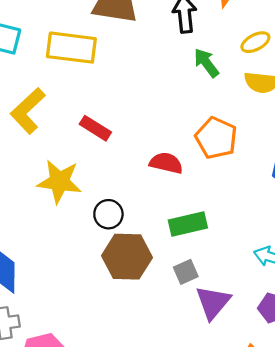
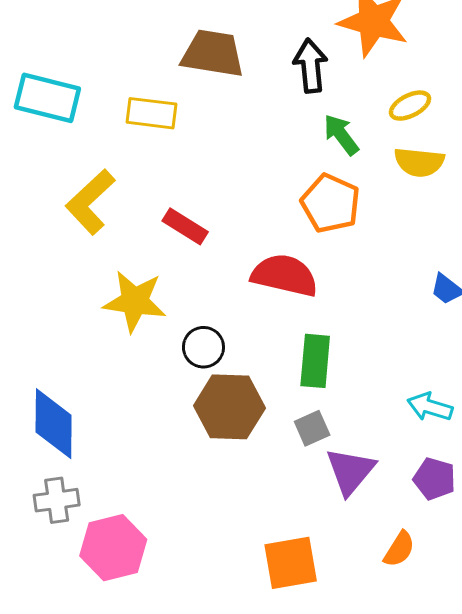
yellow rectangle: (71, 48) -> (151, 113), size x0.7
orange pentagon: (216, 138) -> (330, 203), moved
red semicircle: (166, 163) -> (285, 275), size x1.4
green rectangle: (188, 224) -> (315, 361), turned -72

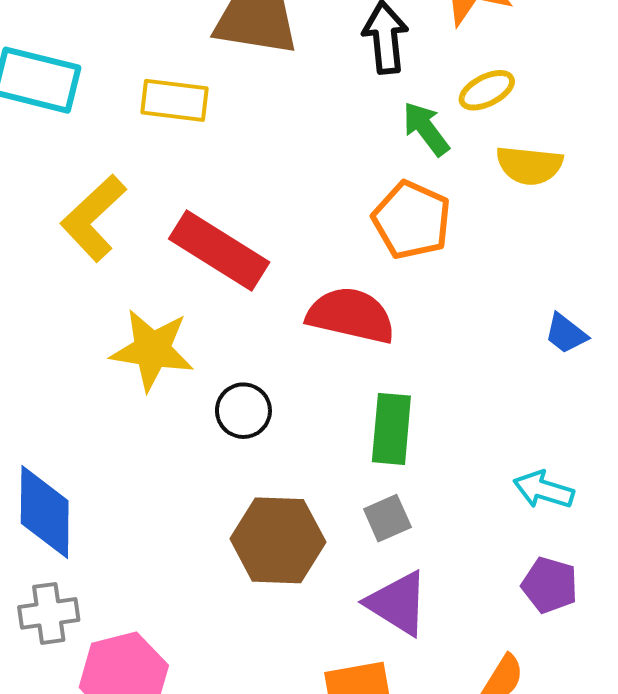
yellow ellipse: (410, 106) -> (487, 90), moved
red rectangle: (185, 226) -> (219, 250), size x1.6
brown hexagon: (229, 407) -> (278, 540), moved
purple triangle: (350, 471) -> (398, 603), moved, turned -38

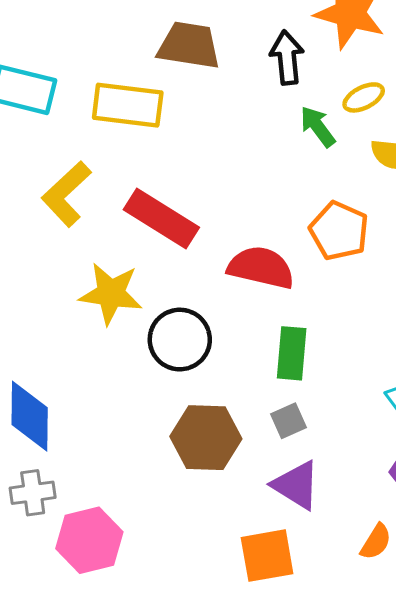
yellow rectangle: (174, 100) -> (128, 105), size x1.4
orange pentagon: (412, 220) -> (339, 231), moved
black circle: (243, 411) -> (180, 340), size x1.5

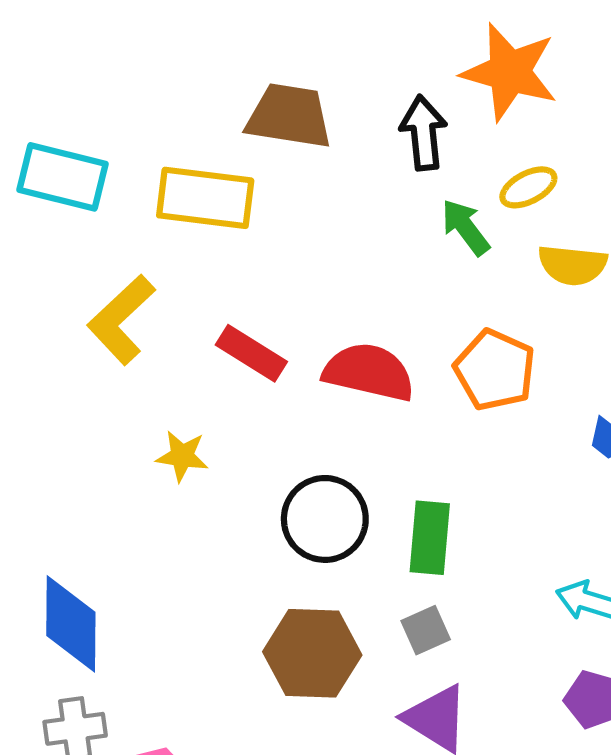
red rectangle: (161, 218) -> (251, 353), size x0.7
red semicircle: (261, 268) -> (369, 372), moved
yellow star: (111, 294) -> (182, 456), size x0.6
black circle: (180, 340) -> (325, 519), moved

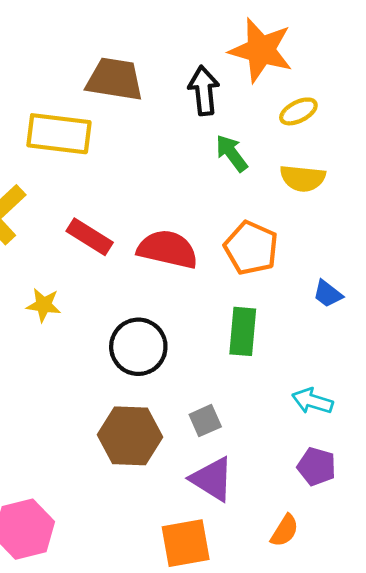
yellow ellipse: (528, 187) -> (298, 111), moved
green rectangle: (430, 538) -> (243, 331), moved

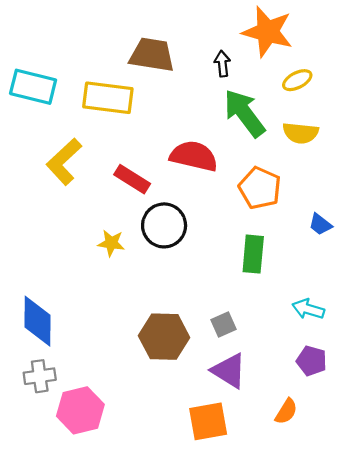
black arrow: (204, 91) -> (222, 64), size x0.7
green arrow: (232, 153) -> (244, 113), size x1.6
red semicircle: (168, 249) -> (194, 156), moved
yellow star: (44, 305) -> (111, 243), moved
black circle: (138, 347) -> (164, 225), moved

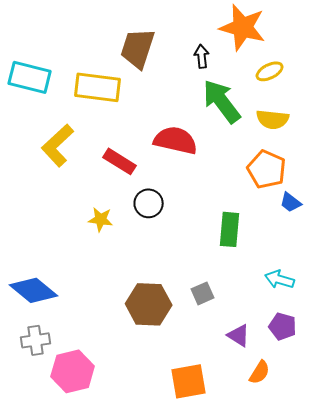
brown trapezoid: (152, 55) -> (138, 48), turned -81
orange pentagon: (260, 188) -> (267, 169), moved
black circle: (164, 225) -> (149, 203), size x0.7
blue diamond: (37, 321) -> (34, 290), turned -51
purple triangle: (229, 371) -> (239, 335), moved, size x0.7

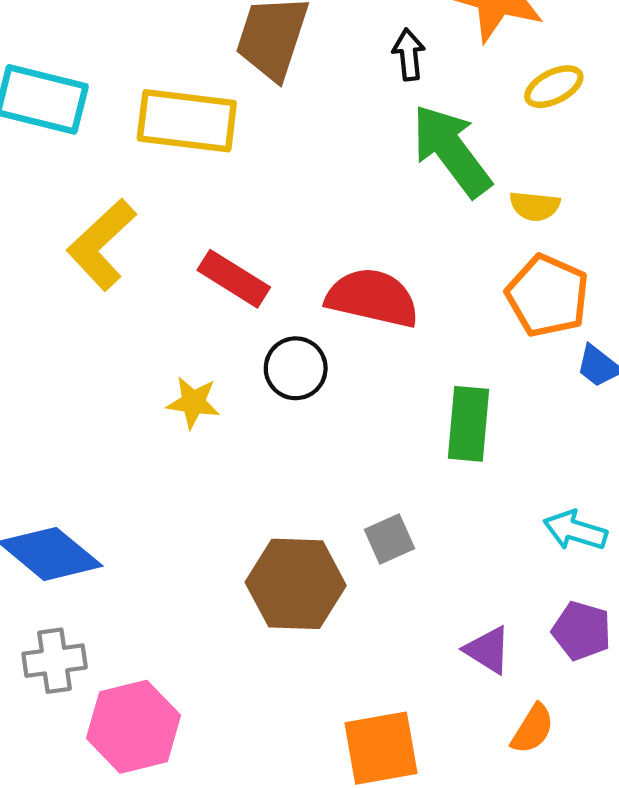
yellow semicircle: (273, 119) -> (535, 206), moved, size x0.7
red semicircle: (176, 140) -> (372, 298), moved
gray square: (203, 293) -> (390, 539), moved

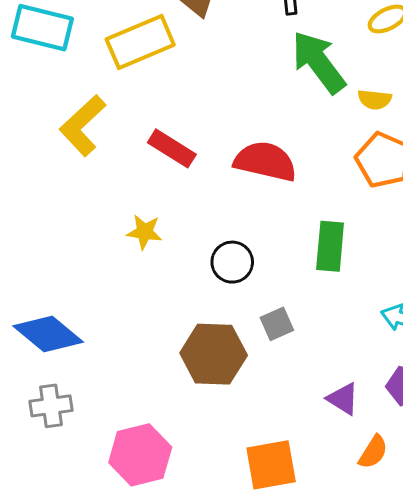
yellow rectangle: (187, 121) -> (140, 42), turned -30
black circle: (296, 368) -> (232, 262), moved
pink hexagon: (133, 727) -> (140, 455), moved

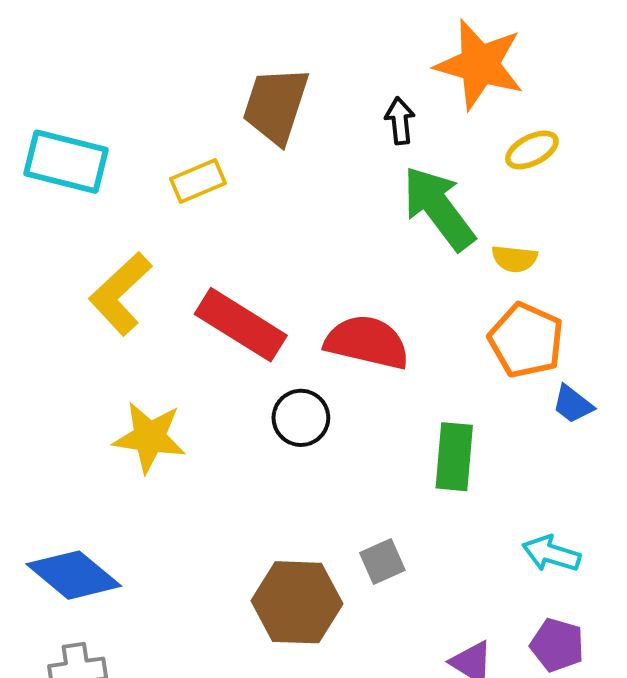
yellow rectangle: (140, 42) -> (198, 181), size x0.6
red rectangle: (172, 148) -> (241, 325), size x1.4
yellow star: (144, 232) -> (149, 437), moved, size x1.5
black circle: (232, 262) -> (301, 418), moved

